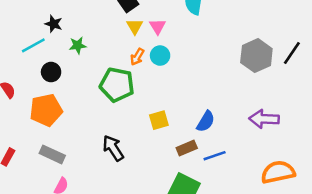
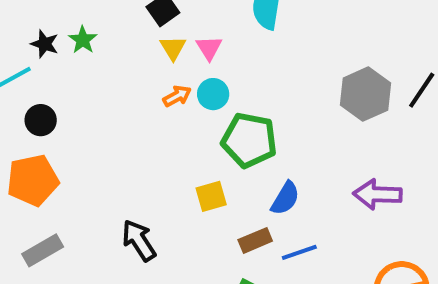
green star: (78, 45) -> (83, 40), moved, turned -30
orange arrow: (137, 57) -> (177, 96), turned -150
green pentagon: (117, 85) -> (249, 140), moved
gray rectangle: (52, 154) -> (43, 250), turned -55

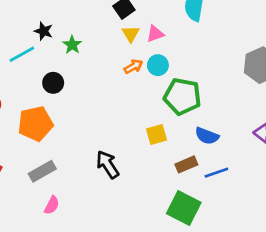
green star: (83, 40) -> (72, 45), moved
pink triangle: (209, 48) -> (155, 34), turned 42
black circle: (41, 120) -> (53, 83), moved
blue semicircle: (285, 198) -> (207, 136), turned 80

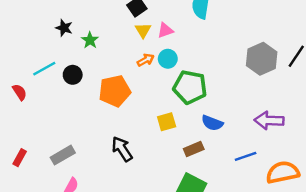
cyan line: (22, 54) -> (44, 69), moved
orange pentagon: (35, 124) -> (115, 91), moved
blue line: (216, 173) -> (246, 156), moved

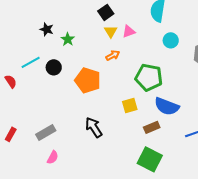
cyan circle: (168, 59) -> (171, 40), moved
orange pentagon: (115, 91) -> (88, 80), turned 30
blue semicircle: (212, 123) -> (167, 106), size x1.4

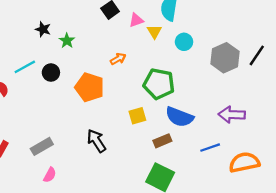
yellow triangle: (111, 31) -> (154, 32), moved
pink triangle: (129, 31) -> (136, 20), moved

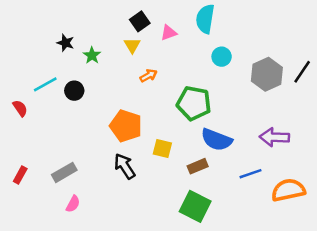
yellow triangle: (154, 32) -> (132, 45), moved
orange pentagon: (90, 87) -> (126, 126), moved
yellow square: (137, 116) -> (162, 149), moved, turned 30

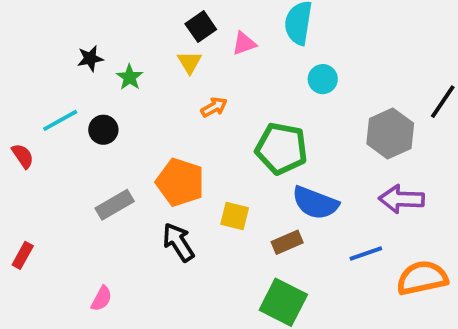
black star: (65, 43) -> (90, 58), turned -30
gray hexagon: (267, 74) -> (390, 133), moved
gray rectangle: (64, 172) -> (115, 205), moved

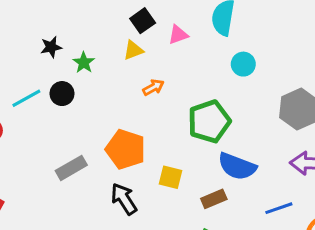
yellow triangle: (190, 62) -> (133, 50), turned 40
black circle: (103, 130) -> (62, 94), moved
green pentagon: (281, 148) -> (209, 121), turned -30

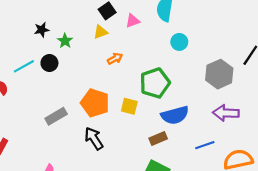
blue semicircle: (237, 166) -> (175, 115), turned -36
yellow square: (170, 177) -> (129, 106), moved

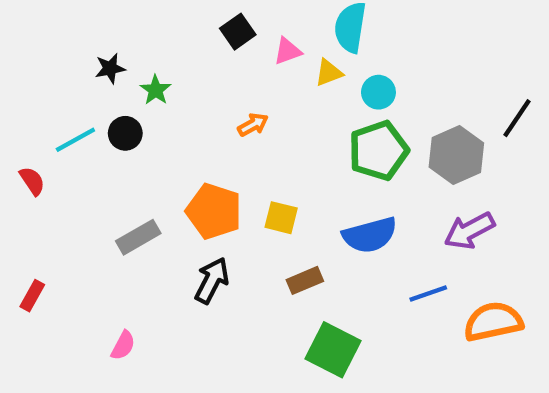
yellow triangle: (100, 32) -> (329, 73), moved
green pentagon: (155, 83) -> (378, 151), moved
purple arrow: (226, 113) -> (469, 231), turned -30
black arrow: (94, 138) -> (212, 280), turned 60
brown rectangle: (158, 138) -> (305, 280), moved

